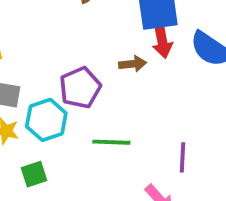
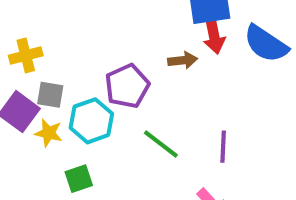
green line: (111, 142) -> (161, 144), turned 36
purple line: (183, 157) -> (223, 147), moved

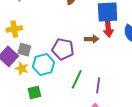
purple pentagon: (127, 86) -> (63, 49), turned 30
green line: (161, 144) -> (77, 79), turned 72
purple line: (223, 147) -> (98, 85), moved

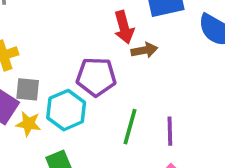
red arrow: (108, 28) -> (124, 27), moved

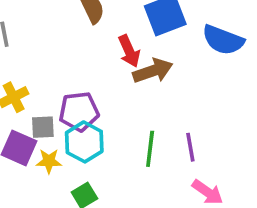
brown arrow: (144, 50) -> (153, 71), size x1.5
purple pentagon: (96, 77) -> (79, 112), moved

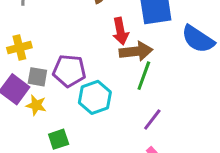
cyan hexagon: (84, 142) -> (95, 97), moved
purple line: (190, 147) -> (152, 119), turned 35
green line: (150, 149) -> (144, 76), moved

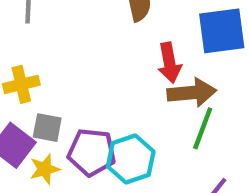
purple pentagon: (69, 71) -> (92, 152), moved
yellow star: (36, 105) -> (45, 169), turned -30

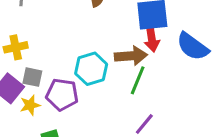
red arrow: (169, 63) -> (152, 38), moved
cyan hexagon: (131, 159) -> (91, 69), moved

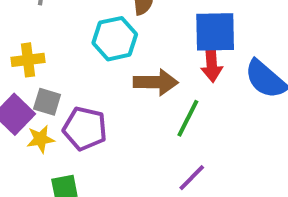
brown arrow: (131, 56) -> (156, 82), moved
cyan hexagon: (91, 69) -> (115, 39), moved

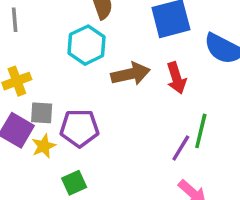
red arrow: (212, 64) -> (176, 78), moved
green line: (188, 118) -> (201, 131), moved

